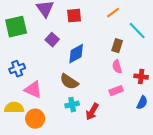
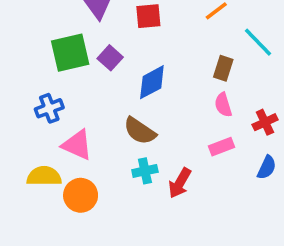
green square: (16, 27) -> (70, 53), moved
red cross: (141, 77) -> (265, 122), turned -32

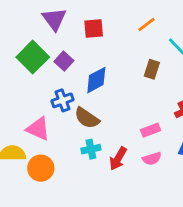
green square: (70, 53) -> (33, 57), turned -32
pink semicircle: (223, 105) -> (152, 159), moved, turned -90
blue cross: (49, 108) -> (62, 100), moved

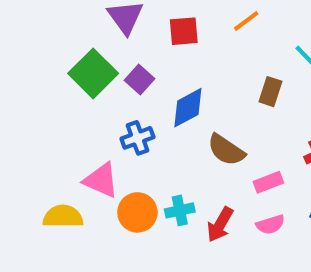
orange line: (146, 24) -> (246, 21), moved
brown semicircle: (87, 118) -> (226, 150), moved
orange circle: (41, 168) -> (137, 212), moved

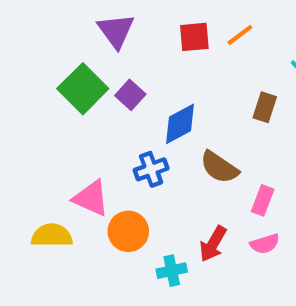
red square: (184, 31) -> (194, 37), moved
blue cross: (137, 138) -> (151, 169), moved
pink rectangle: (268, 182) -> (263, 200), turned -48
cyan cross: (180, 210) -> (172, 271), moved

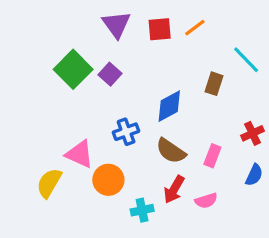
purple triangle: (116, 31) -> (116, 24), moved
blue diamond: (180, 124) -> (169, 106), moved
brown semicircle: (219, 167) -> (171, 151), moved
yellow semicircle: (52, 235) -> (49, 183), turned -60
pink semicircle: (265, 244) -> (206, 201), moved

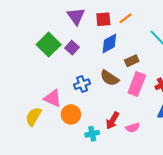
brown rectangle: (214, 84) -> (132, 61), moved, turned 48
blue diamond: (169, 106) -> (109, 44), moved
brown semicircle: (171, 151) -> (109, 78), moved
pink rectangle: (212, 156) -> (137, 84), moved, size x1.6

